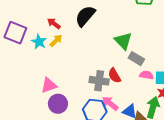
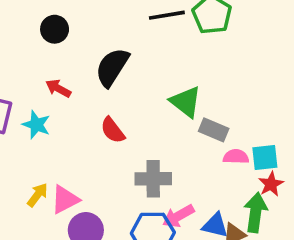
yellow arrow: (56, 41) -> (37, 195), moved
red semicircle: (114, 75) -> (113, 130), moved
pink arrow: (110, 103) -> (178, 216), turned -60

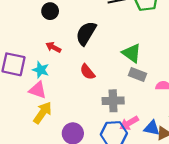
gray rectangle: (214, 130) -> (138, 75), moved
yellow arrow: (37, 195) -> (43, 113), size x1.5
pink triangle: (65, 200) -> (38, 90), moved, turned 48

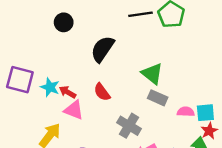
red arrow: (53, 47) -> (68, 92), moved
pink triangle: (38, 90) -> (74, 110), moved
gray cross: (113, 101) -> (129, 126), turned 30

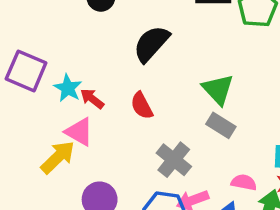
pink triangle: (74, 110) -> (79, 132), moved
pink semicircle: (186, 112) -> (244, 182), moved

